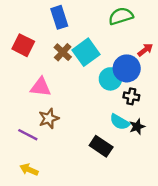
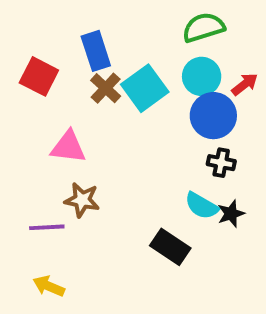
blue rectangle: (59, 17) -> (96, 51), moved
cyan circle: (110, 79) -> (202, 76), moved
brown star: (49, 118) -> (82, 200), turned 30
purple line: (28, 135) -> (47, 227), turned -30

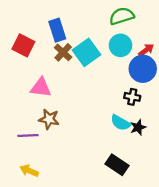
blue circle: (213, 116) -> (143, 69), moved
black rectangle: (170, 247) -> (117, 165), moved

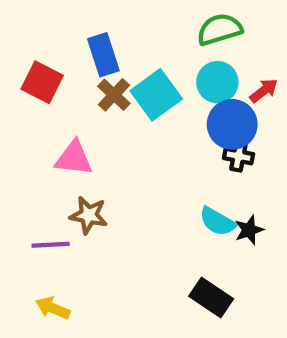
blue circle: (143, 69) -> (232, 124), moved
black cross: (132, 97) -> (239, 156), moved

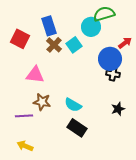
cyan circle: (217, 82) -> (91, 27), moved
cyan square: (156, 95) -> (74, 45), size x0.7
cyan semicircle: (217, 222) -> (73, 105), moved
black rectangle: (211, 298) -> (77, 128), moved

